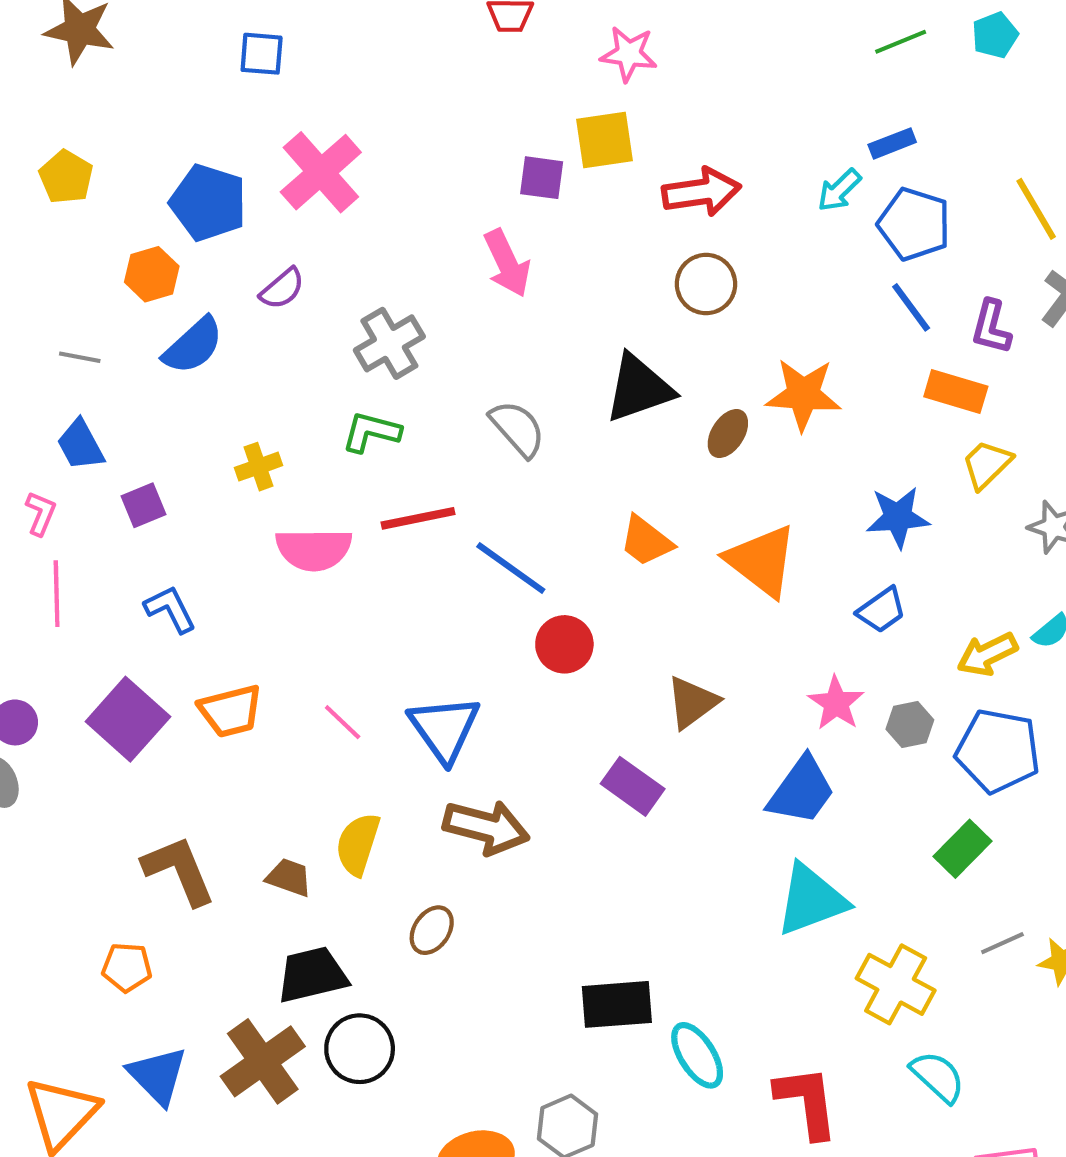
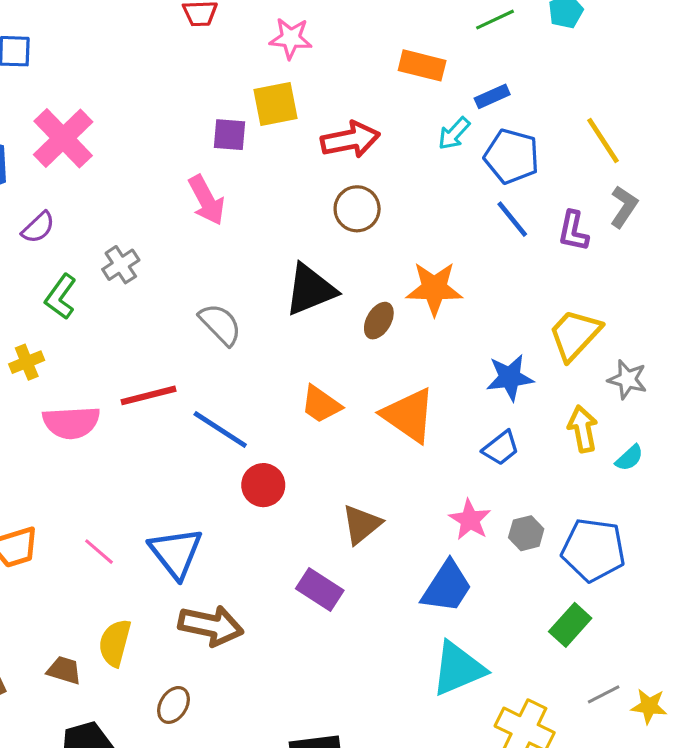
gray cross: (389, 343) -> (121, 265), size x0.7
orange rectangle: (956, 392) -> (422, 65), moved
green L-shape: (371, 432) -> (61, 297), moved, turned -66
yellow trapezoid: (987, 464) -> (575, 335), size x1.4
yellow arrow: (987, 654) -> (583, 429), moved, turned 108

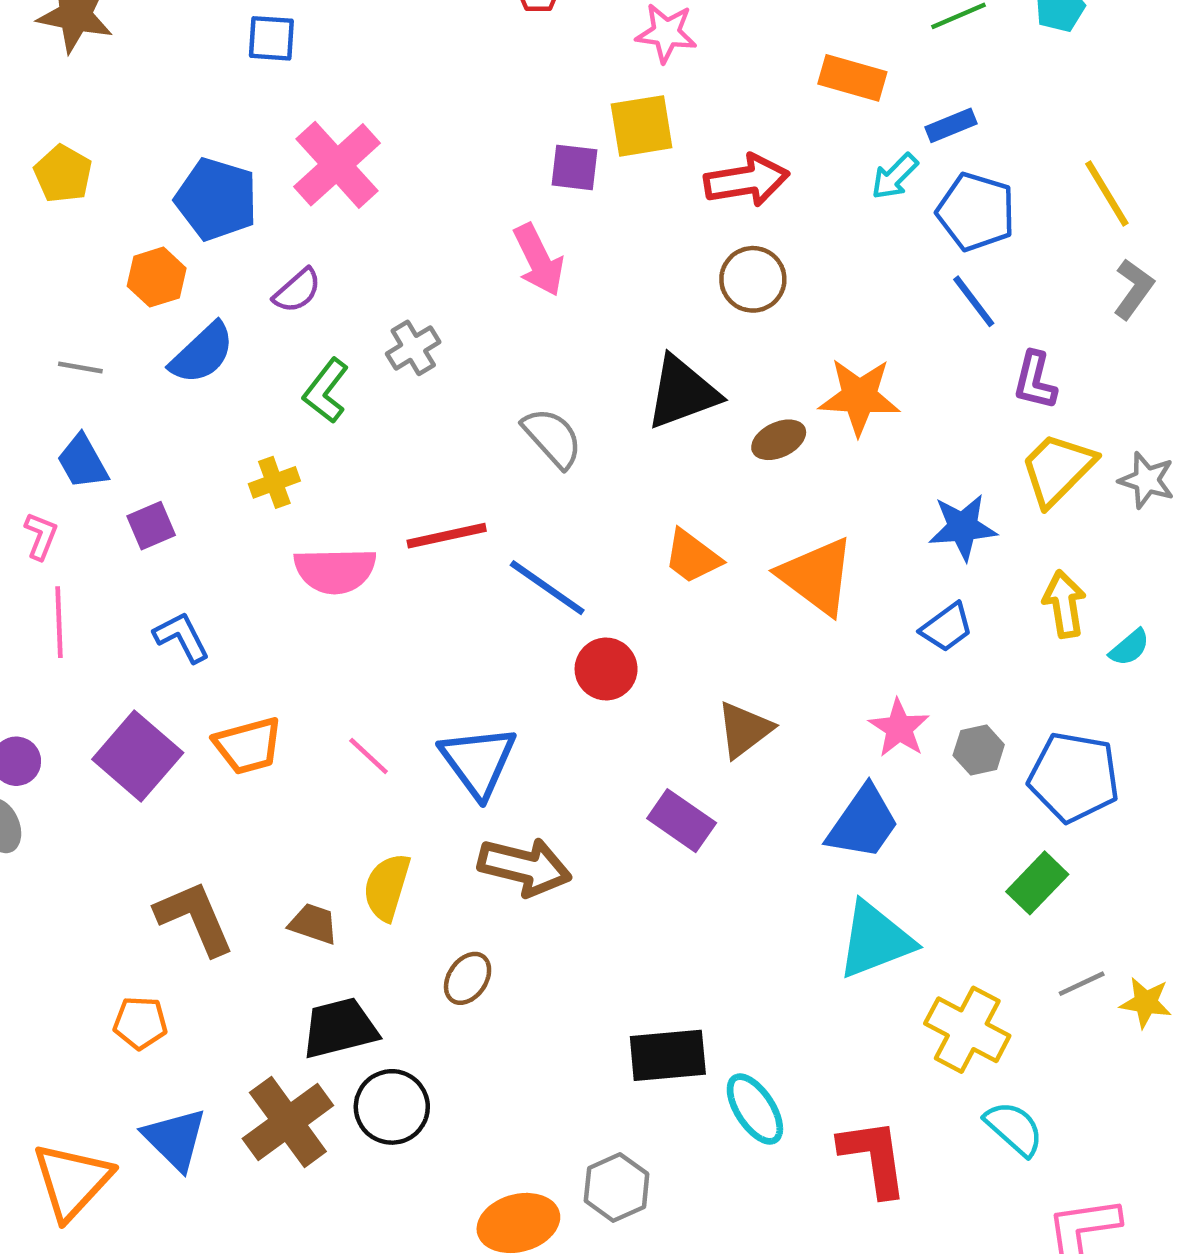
purple L-shape: (573, 231) -> (1035, 381), moved
brown ellipse: (379, 321) -> (779, 440), turned 33
gray star: (627, 379) -> (1147, 480), moved

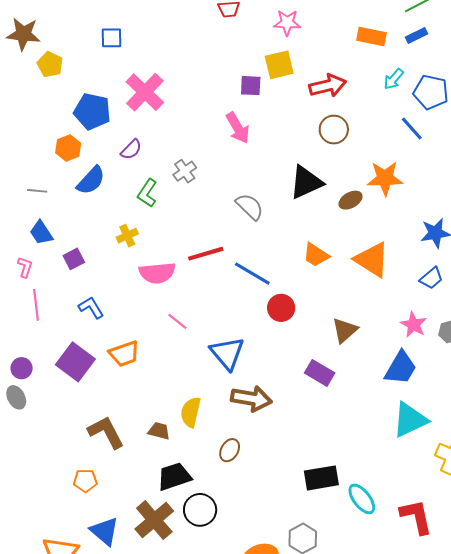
blue rectangle: (951, 125) -> (417, 35), moved
yellow pentagon: (63, 174) -> (50, 64), moved
blue line: (974, 301) -> (412, 129), moved
pink line: (369, 756) -> (177, 321), moved

